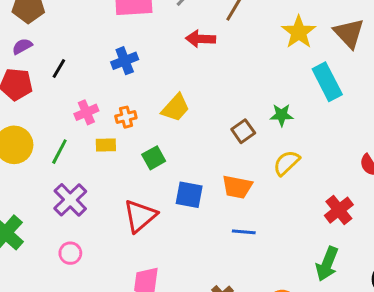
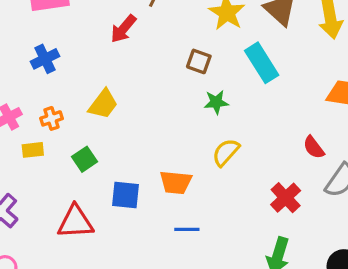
red arrow: (200, 39) -> (123, 29), turned -48
brown square: (243, 131) -> (199, 61), moved, turned -30
red triangle: (140, 216) -> (75, 222), turned 42

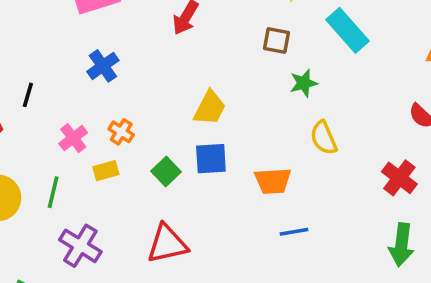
yellow trapezoid: (103, 104) -> (210, 108), moved
orange cross: (51, 118) -> (121, 132), turned -30
yellow semicircle: (226, 152) -> (324, 138), turned -56
blue square: (126, 195) -> (211, 159), moved

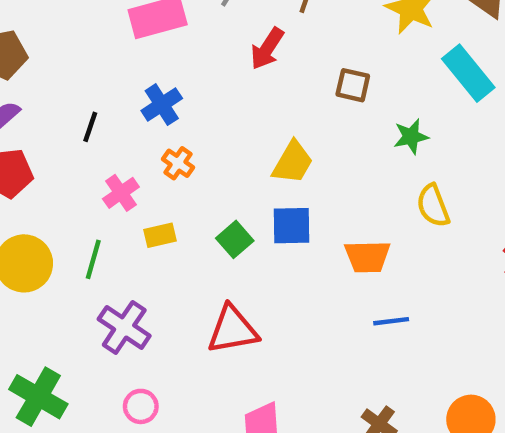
brown square: (277, 40) -> (353, 85), moved
black line: (28, 95) -> (90, 127), moved
orange cross: (121, 132) -> (178, 163), moved

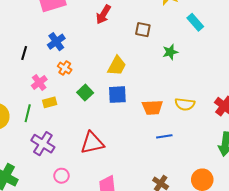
cyan rectangle: (468, 73) -> (195, 22), size x0.7
yellow semicircle: (433, 206) -> (185, 104), moved, turned -60
yellow rectangle: (160, 235) -> (50, 102), moved
green square: (235, 239) -> (85, 93), moved
pink circle: (141, 406) -> (61, 176), moved

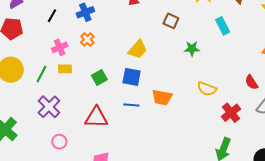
green square: (85, 93) -> (99, 78), moved
yellow semicircle: (185, 104) -> (207, 89), moved
blue line: (164, 136) -> (131, 105), moved

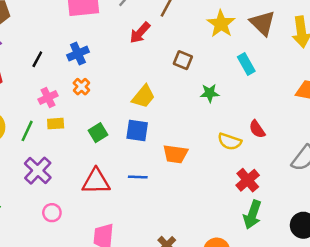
red semicircle: (251, 82) -> (257, 129), moved
blue line: (131, 105) -> (138, 177), moved
red cross: (231, 113) -> (248, 180), moved

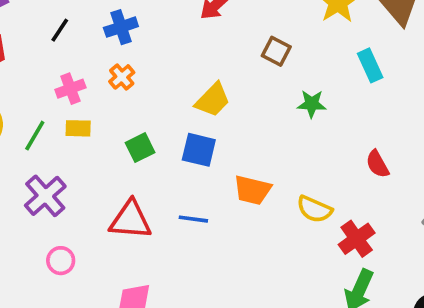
yellow semicircle: (230, 142) -> (314, 209), moved

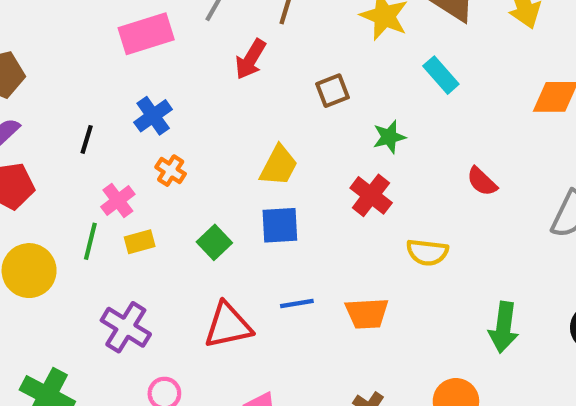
brown square: (276, 51) -> (333, 91), turned -32
green line: (35, 136) -> (90, 241), moved
orange trapezoid: (252, 190) -> (367, 313), moved
red cross: (357, 239) -> (371, 195), moved

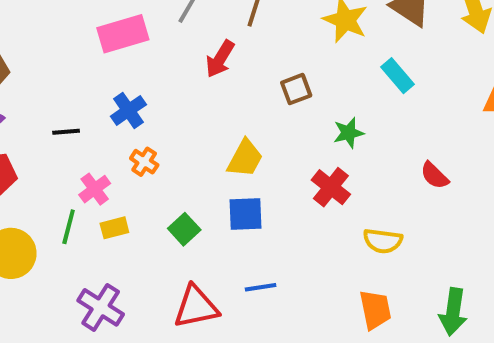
black line: (87, 139) -> (66, 132), turned 68
orange trapezoid: (367, 313) -> (375, 310), moved, turned -99

